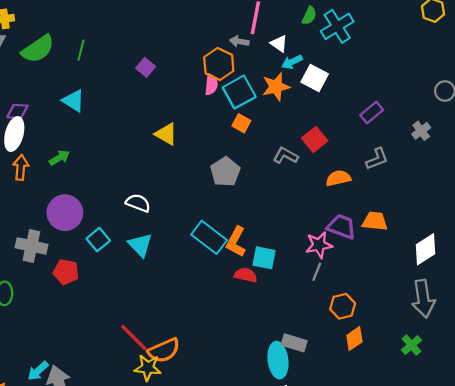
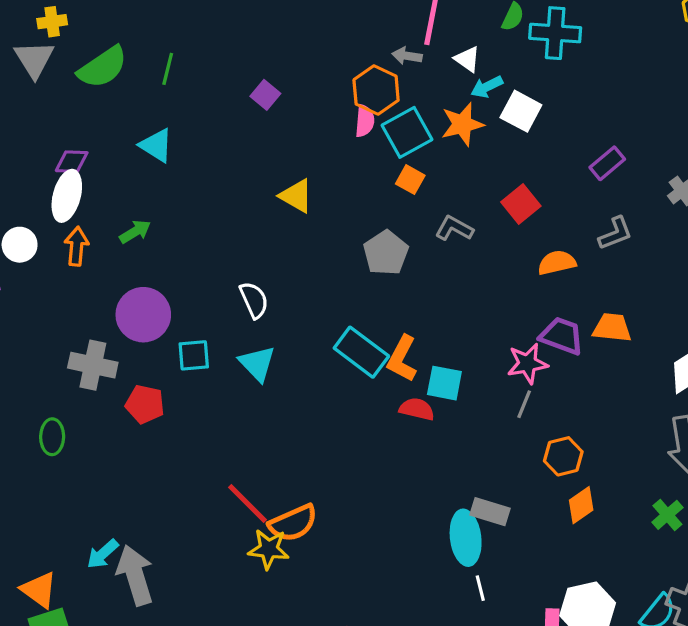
cyan cross: (337, 26) -> (555, 33), turned 36
gray L-shape: (286, 156) -> (454, 228), moved
white semicircle: (138, 203) -> (254, 300), turned 45
cyan square: (98, 240) -> (194, 355), turned 35

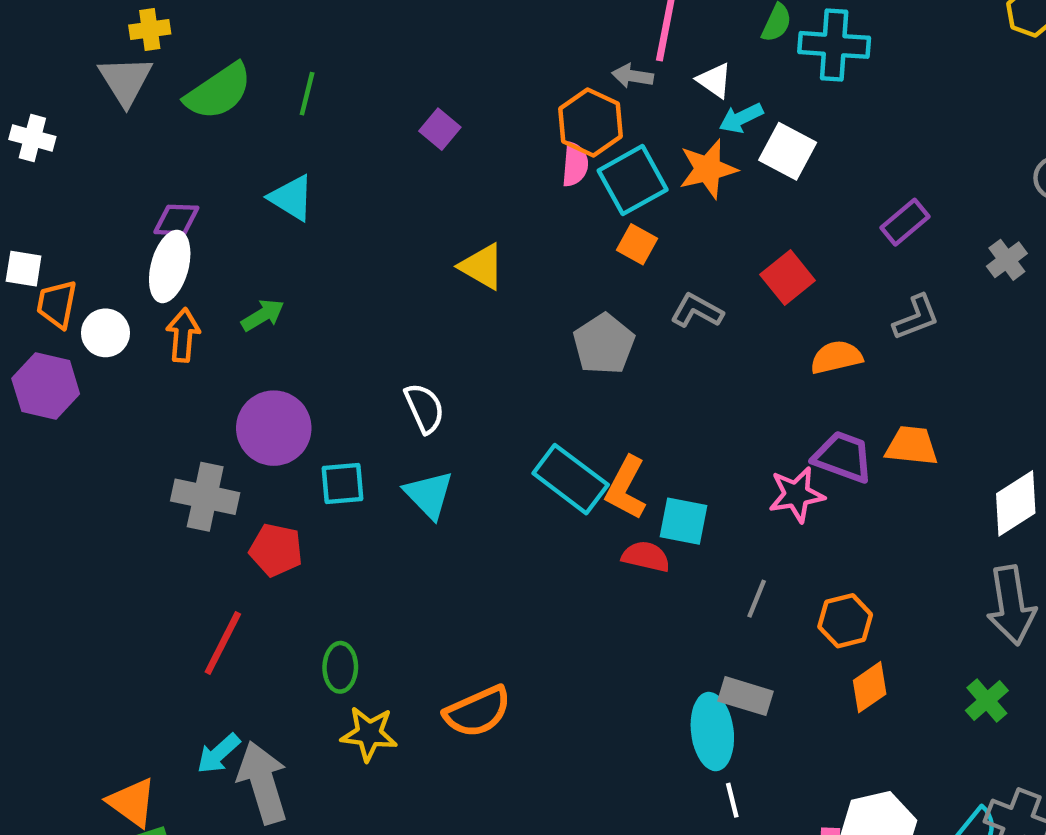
gray line: (524, 404) -> (757, 599), moved
green ellipse: (52, 437) -> (340, 667), moved
red line: (247, 504) -> (223, 643), moved, turned 72
yellow star: (269, 549) -> (369, 734), moved

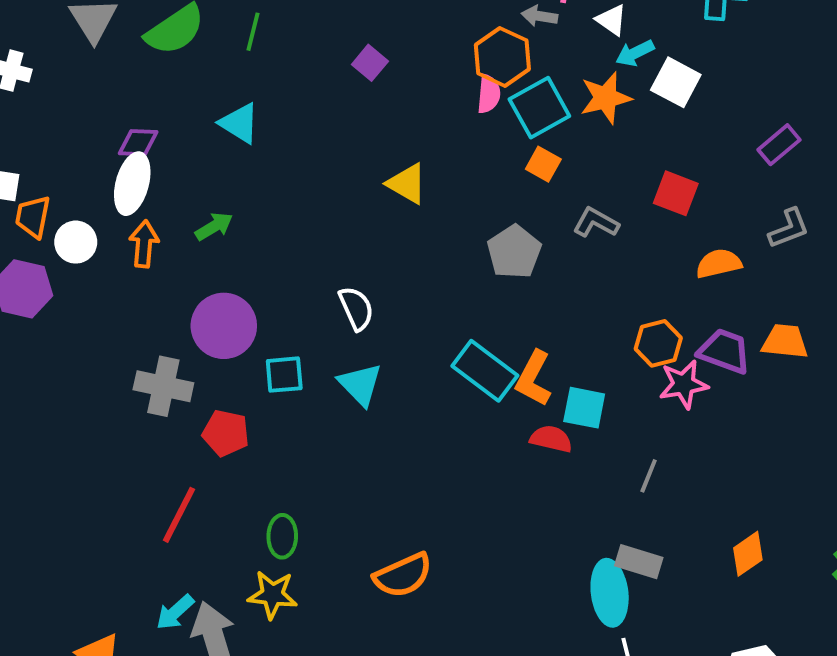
red square: (788, 278) -> (676, 193), turned -30
orange hexagon: (845, 621) -> (658, 343), moved
yellow star: (369, 734) -> (272, 595), moved

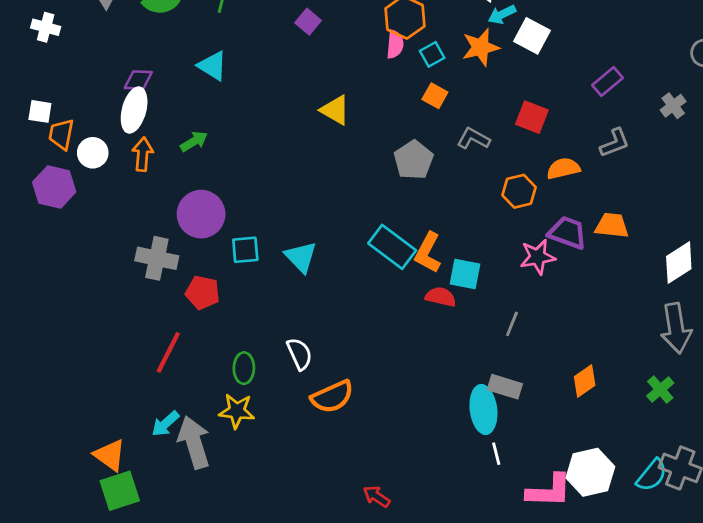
cyan square: (539, 108) -> (432, 54), size x0.6
white semicircle: (356, 308) -> (299, 354), moved
orange hexagon: (658, 343) -> (519, 191), moved

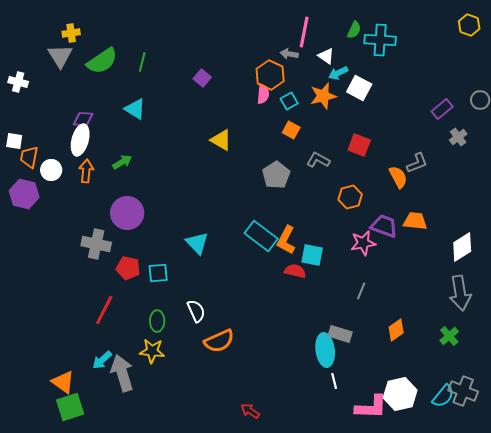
purple rectangle: (608, 81) -> (442, 109), moved
orange semicircle: (563, 168) -> (398, 177), moved, turned 75
cyan square: (245, 250) -> (158, 273), moved
gray line: (512, 324) -> (361, 291), moved

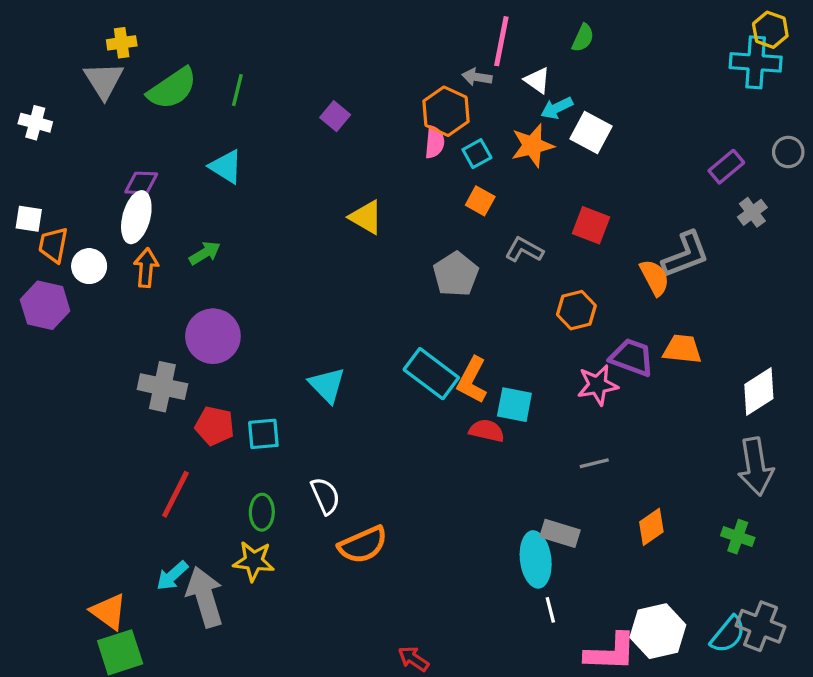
cyan cross: (380, 40) -> (756, 62), moved
gray L-shape: (417, 163) -> (686, 255), size x1.4
gray line: (361, 291) -> (594, 463), turned 54
green cross: (449, 336) -> (738, 537), turned -30

